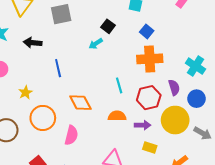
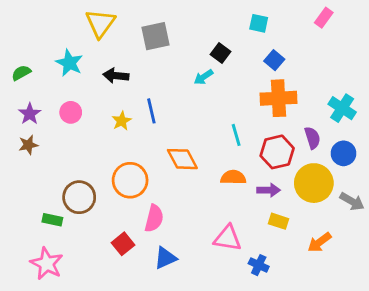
yellow star: (25, 93) -> (122, 121), moved
pink semicircle: (71, 135) -> (154, 218), moved

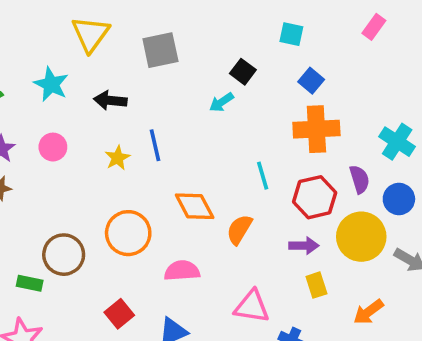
orange semicircle: (233, 177) -> (239, 229), moved, turned -60
pink semicircle: (154, 218) -> (182, 271), moved, turned -108
yellow rectangle: (278, 221) -> (316, 285), turned 54

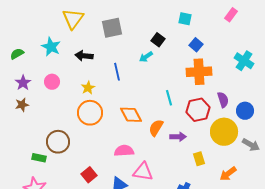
cyan cross: (397, 142) -> (244, 61), moved
blue line: (155, 145) -> (117, 72), moved
orange circle: (128, 233) -> (90, 113), moved
purple arrow: (304, 246) -> (178, 137), moved
pink triangle: (252, 307) -> (143, 172), moved

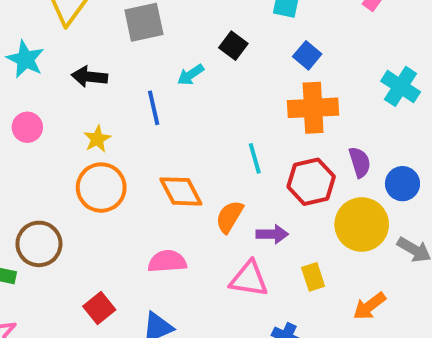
cyan arrow: (146, 57) -> (191, 75), moved
pink triangle: (143, 172) -> (249, 279), moved

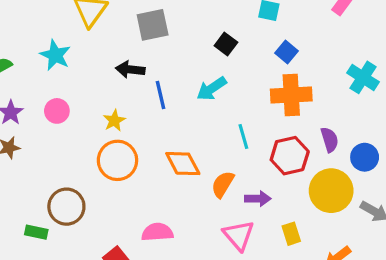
cyan arrow: (191, 75) -> (212, 89), moved, size x1.4
black arrow: (90, 77) -> (130, 69), moved
pink semicircle: (167, 261) -> (157, 232), moved
pink triangle: (249, 279) -> (239, 235), turned 40

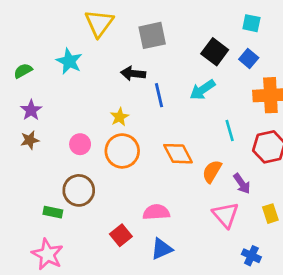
black square: (226, 44) -> (215, 52), size x1.4
blue square: (286, 52) -> (249, 59), moved
pink circle: (57, 111) -> (80, 144), moved
purple arrow: (258, 199) -> (242, 184), turned 55

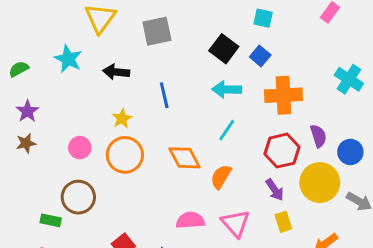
black arrow: (133, 73) -> (116, 72), moved
cyan arrow: (202, 90) -> (227, 89), moved, turned 35
cyan line: (230, 131) -> (227, 130), moved, turned 50
purple arrow: (242, 184) -> (275, 190), moved
pink semicircle: (156, 212) -> (190, 220), moved

